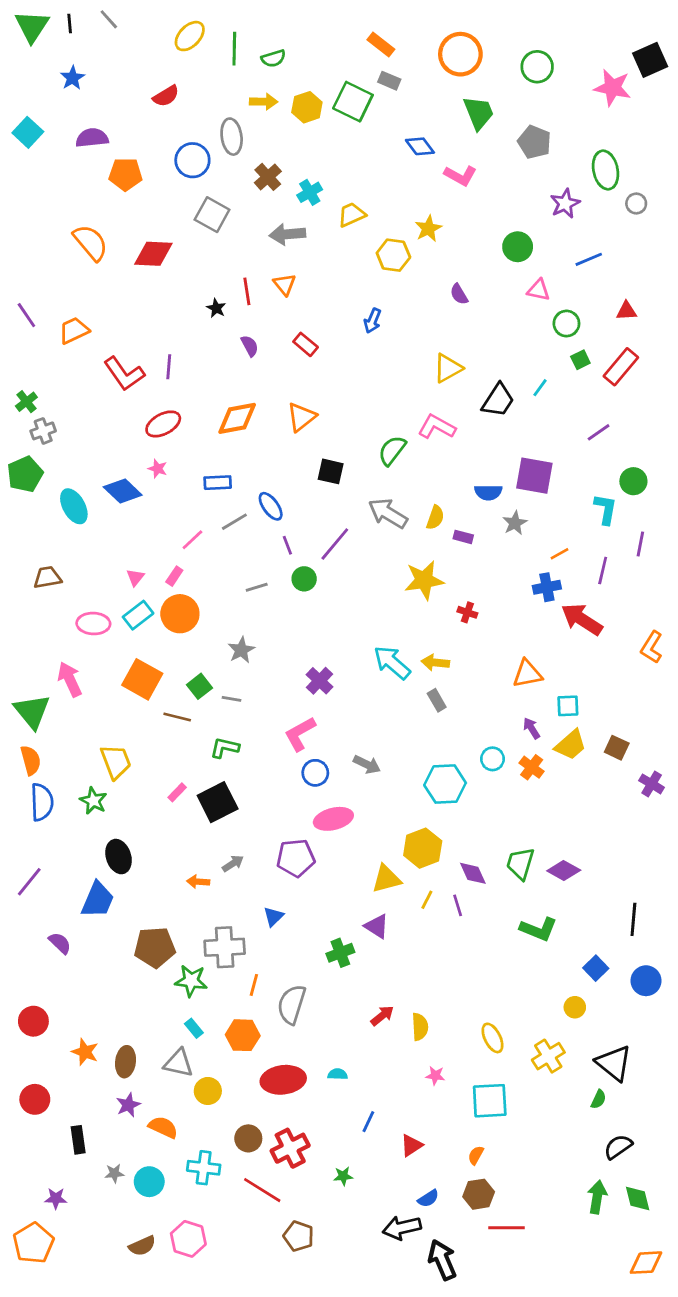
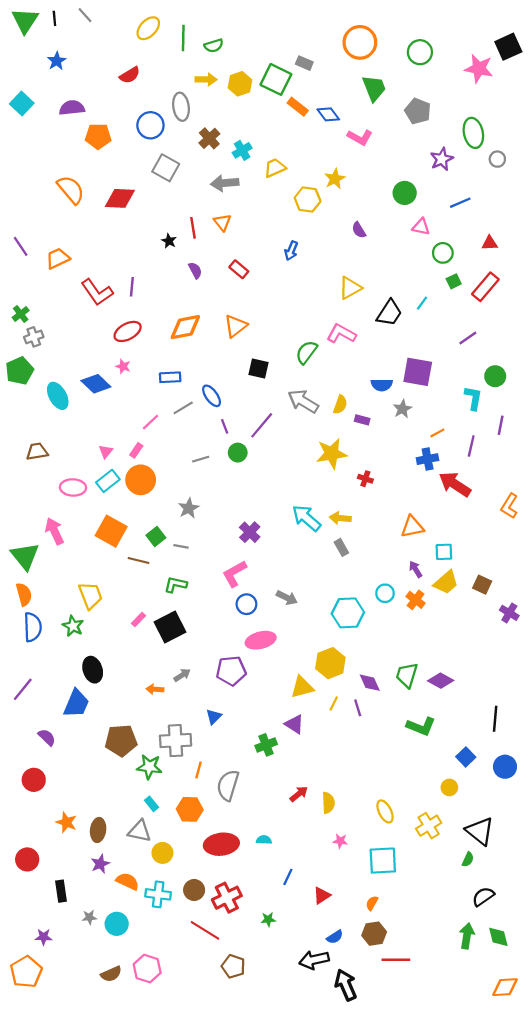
orange rectangle: (381, 44) -> (298, 107), moved
red circle: (33, 1021) -> (34, 780), moved
cyan cross: (204, 1168) -> (158, 894), moved

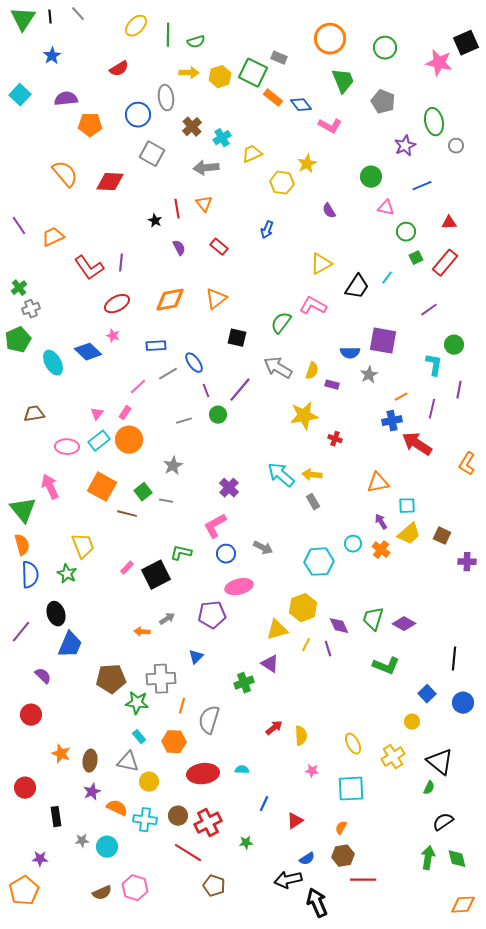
green L-shape: (176, 585) -> (181, 553), moved
purple cross: (509, 613) -> (467, 562), turned -30
black ellipse: (93, 670) -> (56, 614), moved

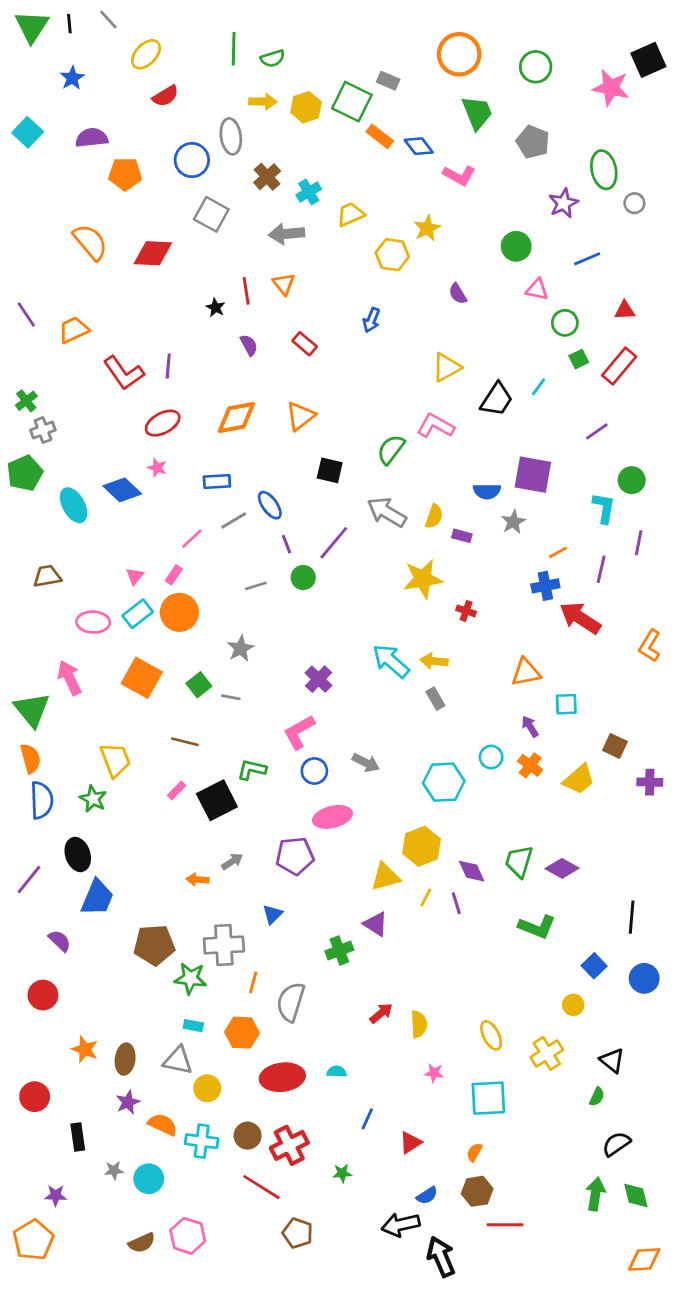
yellow ellipse: (136, 26) -> (146, 54), moved
brown line: (127, 514) -> (185, 742), moved
yellow trapezoid: (409, 534) -> (579, 779), moved
cyan rectangle: (139, 737) -> (193, 1026), turned -40
black triangle: (440, 762) -> (612, 1060), size x0.7

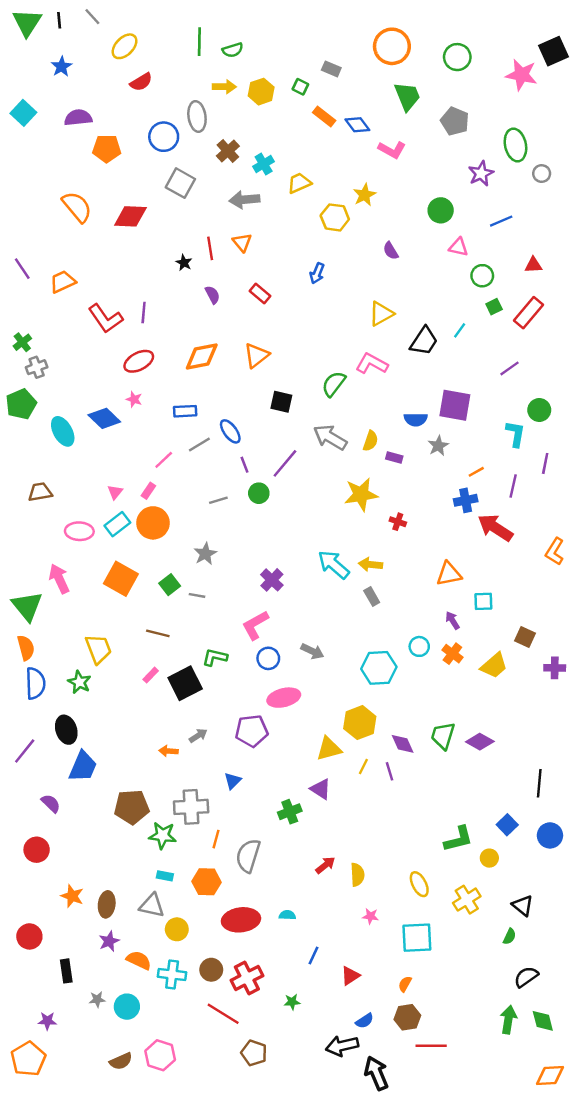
green square: (352, 102) -> (300, 87), size x0.5
green L-shape: (537, 927) -> (458, 839), moved, turned -36

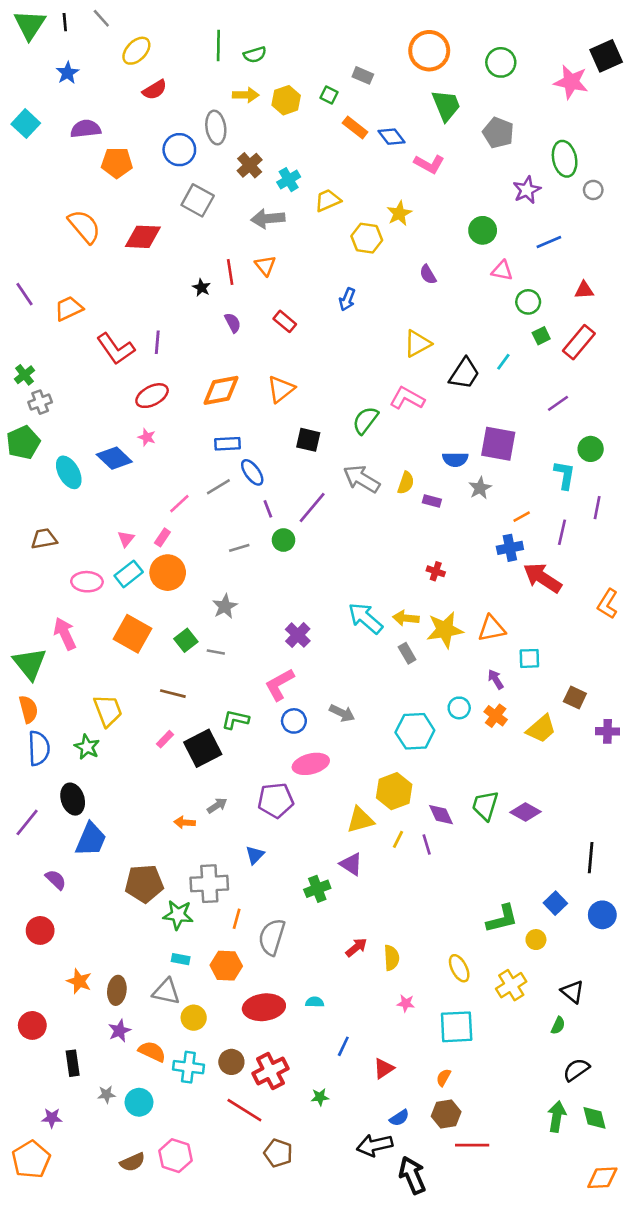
blue rectangle: (185, 411) -> (228, 444), moved
yellow star: (361, 494) -> (445, 630), moved

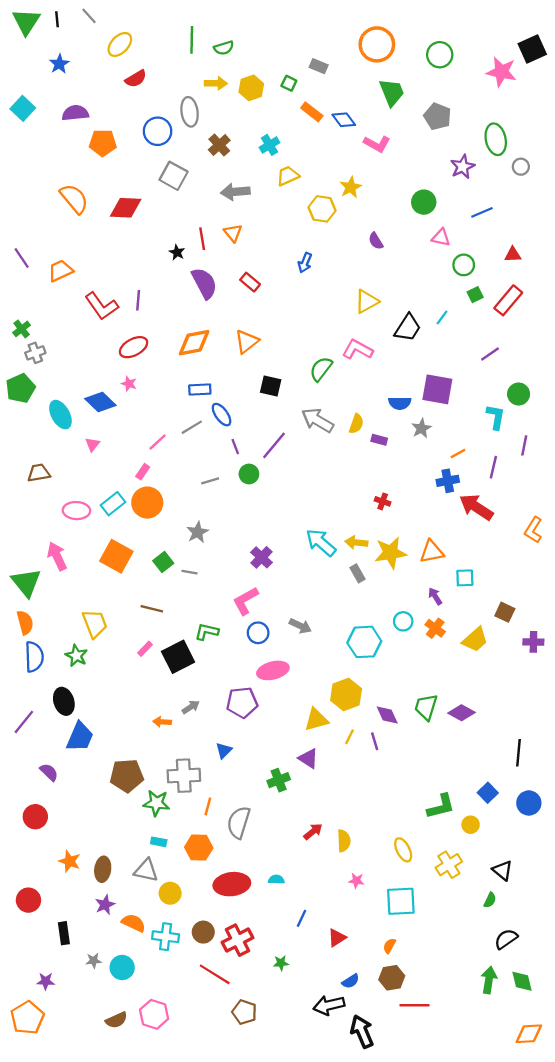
cyan cross: (289, 180) -> (270, 145), moved
purple semicircle: (233, 323) -> (204, 283), size x1.8
pink triangle: (126, 539) -> (92, 444), moved

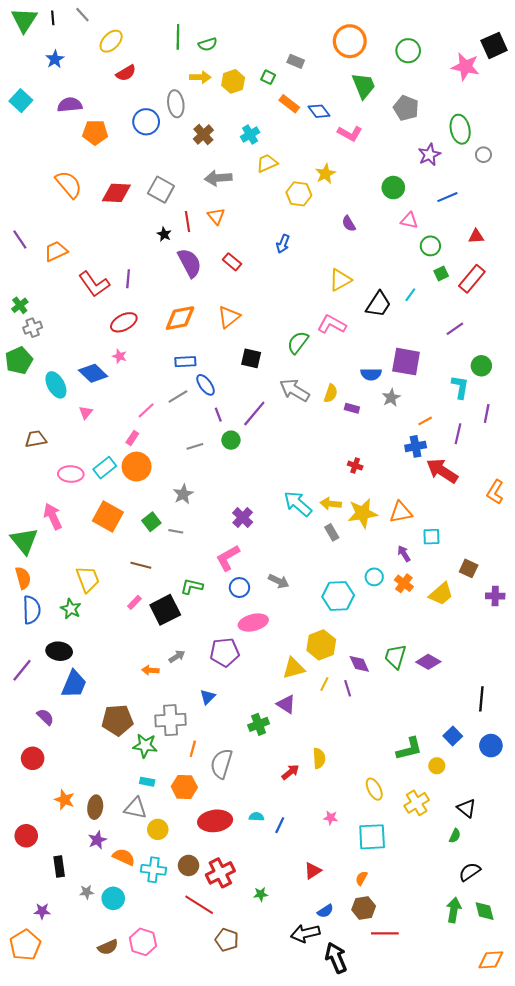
gray square: (174, 176) -> (161, 190), moved
black ellipse: (64, 701) -> (59, 651), turned -65
yellow semicircle: (344, 841) -> (319, 758), moved
blue line: (301, 918) -> (280, 825), moved

